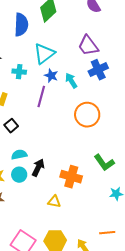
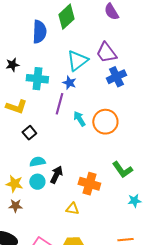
cyan triangle: (44, 54) -> (77, 61), moved
cyan cross: (19, 72) -> (37, 79), size x1.5
cyan arrow: (71, 81) -> (79, 119), moved

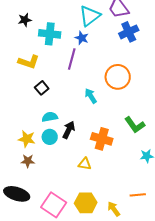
cyan arrow: (79, 119) -> (91, 96), moved

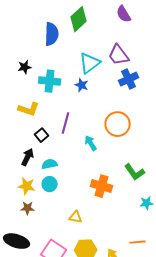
purple line: (72, 59) -> (66, 123), moved
black arrow: (69, 130) -> (28, 157), moved
yellow triangle: (85, 164) -> (76, 217), moved

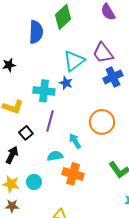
cyan cross: (50, 81) -> (44, 91), moved
cyan semicircle: (50, 164) -> (55, 156), moved
orange cross: (102, 186) -> (73, 174), moved

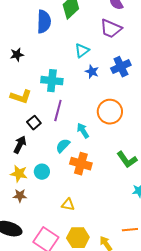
purple trapezoid: (103, 53) -> (111, 29), moved, turned -30
cyan triangle: (74, 61) -> (82, 51), size x0.7
blue star: (66, 83) -> (92, 72), moved
cyan semicircle: (55, 156) -> (63, 146), turned -35

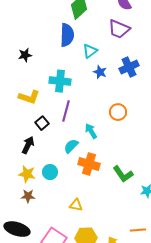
blue semicircle: (44, 22) -> (67, 35), moved
orange circle: (110, 112) -> (118, 112), size x0.7
green L-shape: (127, 160) -> (123, 174), moved

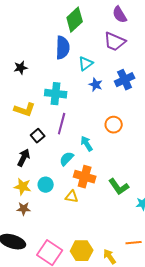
yellow triangle: (76, 205) -> (72, 197), moved

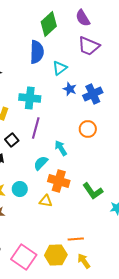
purple semicircle: (120, 15) -> (83, 18), moved
blue cross: (125, 80) -> (93, 94), moved
orange line: (134, 243) -> (76, 239), moved

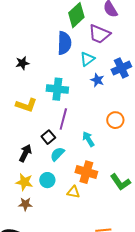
purple trapezoid: (89, 46) -> (99, 34), moved
blue cross: (93, 94) -> (121, 68), moved
black square: (12, 140) -> (48, 137), moved
cyan semicircle: (41, 163) -> (57, 154), moved

